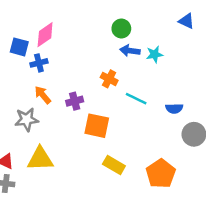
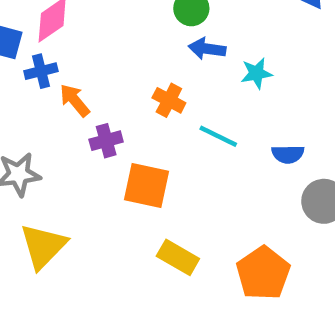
cyan star: (155, 54) -> (256, 73), moved
orange arrow: (43, 95) -> (75, 100), moved
yellow triangle: (40, 159) -> (43, 246), turned -44

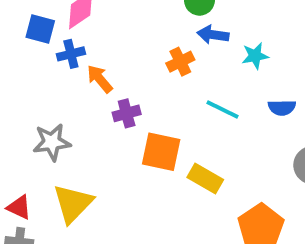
orange cross: (169, 100) -> (180, 62), moved, turned 36
blue semicircle: (288, 154) -> (282, 108), moved
yellow rectangle: (178, 257) -> (205, 179), moved

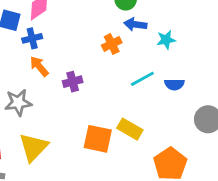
orange arrow: (100, 79) -> (39, 66), moved
blue semicircle: (282, 108) -> (174, 84), moved
cyan line: (222, 110) -> (142, 79), turned -55
orange square: (161, 152) -> (98, 139), moved

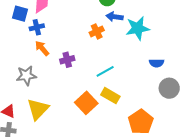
cyan star: (166, 40) -> (138, 28), size x1.6
cyan line: (142, 79) -> (105, 71), moved
blue semicircle: (174, 84) -> (157, 63), moved
orange square: (98, 139) -> (86, 103), turned 35

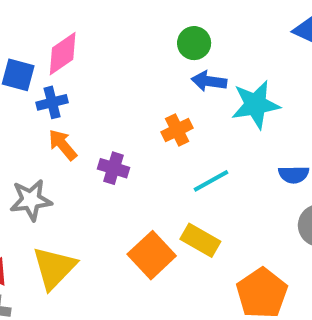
orange cross: (97, 31) -> (177, 130), moved
purple cross: (67, 60) -> (113, 168), turned 32
cyan line: (105, 71) -> (211, 181), moved

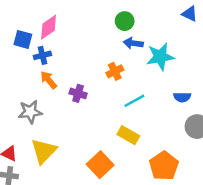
orange square: (152, 255) -> (100, 165), moved

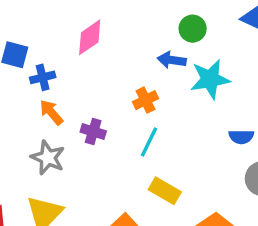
green circle: (125, 21) -> (193, 29), moved
pink diamond: (49, 27) -> (90, 37), moved
cyan line: (134, 101) -> (149, 142), moved, turned -35
gray star: (30, 112) -> (48, 158), moved, turned 30

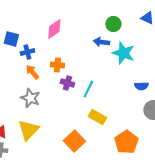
cyan star: (210, 79) -> (123, 53), turned 30
orange cross: (145, 100) -> (57, 65), moved, turned 32
purple cross: (93, 131) -> (67, 83), moved

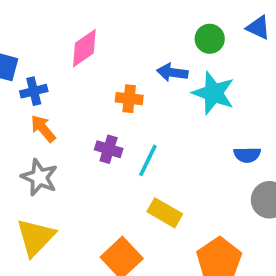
green circle: (113, 24) -> (210, 39), moved
orange cross: (57, 65) -> (129, 99), moved

